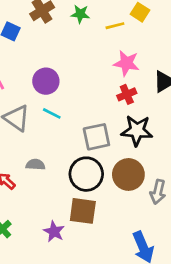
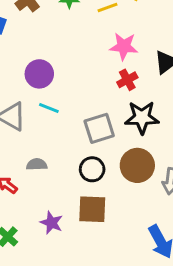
black circle: (86, 174) -> (92, 169), size x0.7
purple star: (54, 232) -> (51, 223), moved

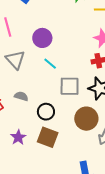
cyan line: (49, 108) -> (50, 64), moved
black circle: (92, 169) -> (46, 112), moved

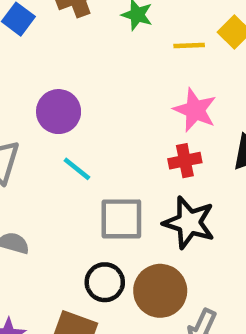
black circle: (46, 112) -> (105, 282), moved

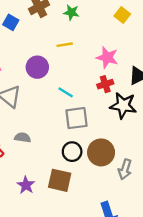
yellow line: (189, 45) -> (65, 45), moved
cyan line: (77, 169) -> (66, 92), moved
black star: (189, 223) -> (123, 105), moved

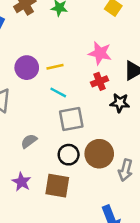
yellow line: (65, 45) -> (55, 67), moved
black star: (123, 105) -> (120, 103), size x0.7
gray semicircle: (23, 137) -> (29, 141), moved, turned -42
purple star: (26, 185) -> (22, 182), moved

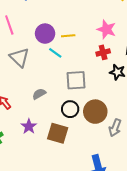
cyan line: (58, 92) -> (55, 53), moved

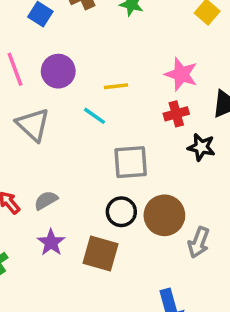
purple circle: (45, 34) -> (58, 71), moved
gray semicircle: (39, 94) -> (46, 200), moved

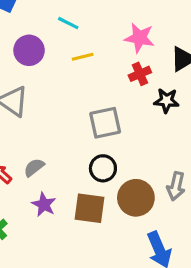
cyan line: (94, 116) -> (68, 23), moved
brown circle: (164, 215) -> (136, 198), moved

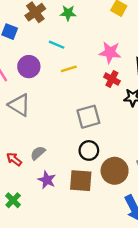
red cross: (140, 74) -> (112, 79), turned -35

